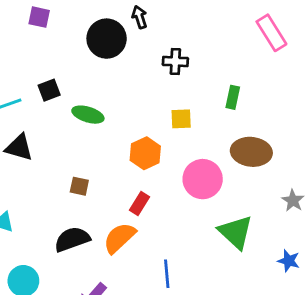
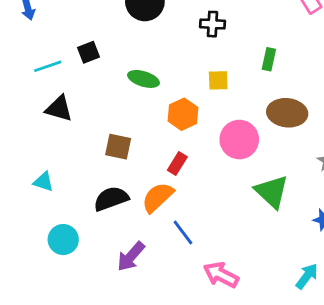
green ellipse: (88, 115) -> (143, 79), moved
brown square: (79, 186) -> (118, 147), size x1.4
blue line: (167, 274) -> (183, 232), moved, turned -32

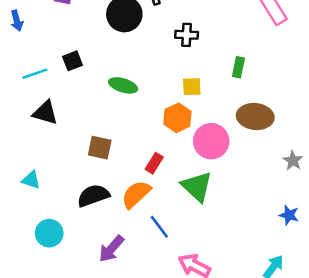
orange hexagon: (183, 114) -> (177, 118), moved
green triangle: (272, 192) -> (197, 187), moved

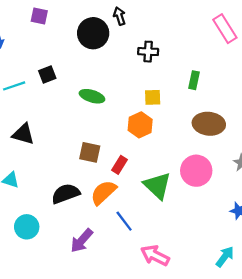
black triangle: (45, 113) -> (23, 134), moved
pink circle: (211, 141) -> (196, 171), moved
brown square: (100, 148) -> (90, 152), moved

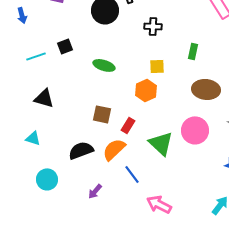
purple arrow: (82, 241) -> (95, 191), size x0.7

